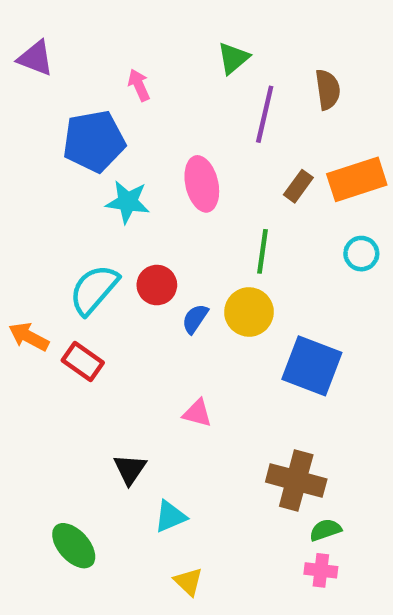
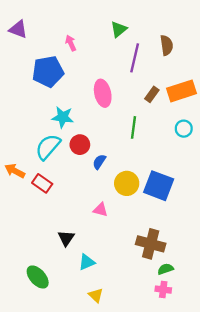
cyan star: (128, 202) -> (63, 117), moved
yellow circle: (249, 312) -> (127, 183), moved

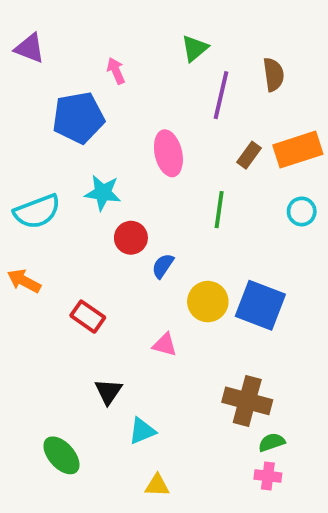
cyan semicircle: (48, 147) -> (37, 211), moved, turned -152
red rectangle: (42, 183) -> (88, 317), moved
yellow triangle: (96, 295) -> (157, 485), turned -42

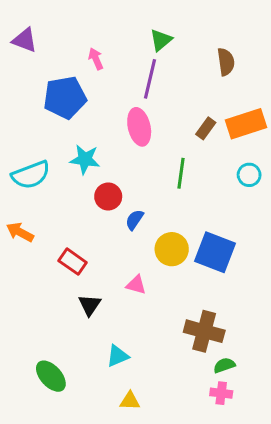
purple line: (221, 95) -> (150, 79), moved
black triangle: (108, 392) -> (90, 305), moved

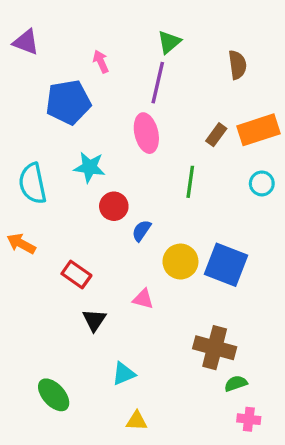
cyan semicircle: (31, 175) -> (33, 183), turned 99
pink cross: (221, 393) -> (249, 419), moved

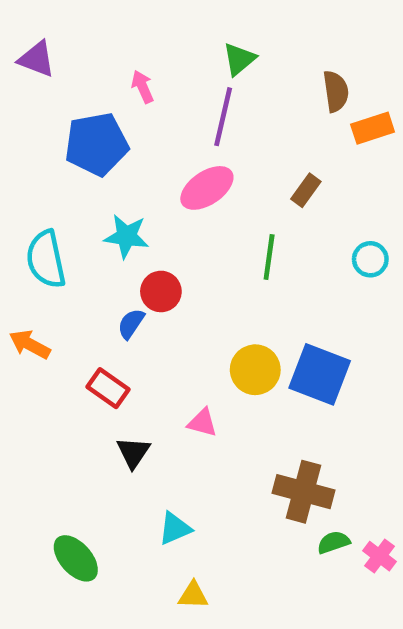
orange rectangle: (259, 130) -> (373, 128), moved, size x0.7
pink ellipse: (146, 133) -> (207, 188), turned 69
blue semicircle: (141, 231) -> (131, 324), moved
pink cross: (249, 419) -> (379, 556), moved, turned 30

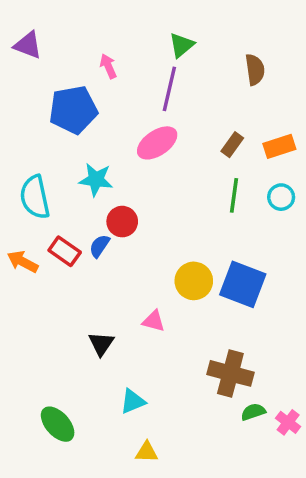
orange rectangle: (373, 128) -> (279, 146), moved
green line: (269, 257) -> (234, 195), moved
red rectangle: (108, 388) -> (65, 251), moved

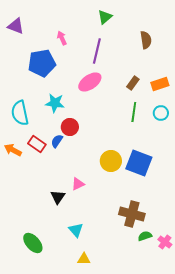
green triangle: (182, 45) -> (105, 17), moved
pink triangle: (154, 321) -> (78, 184), moved, turned -40
cyan triangle: (133, 401) -> (76, 230), turned -49

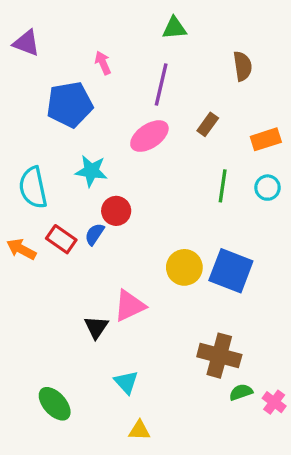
green triangle: (105, 17) -> (174, 28), turned 35
brown rectangle: (133, 83) -> (208, 124), moved
pink triangle: (78, 184) -> (129, 306), size x1.5

